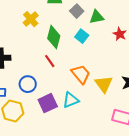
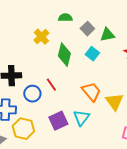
red line: (50, 61) -> (51, 85), moved
blue circle: (28, 84) -> (32, 94), moved
cyan triangle: (71, 100) -> (81, 118), turned -30

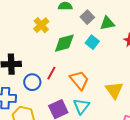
green diamond: (64, 55) -> (64, 43), turned 60
red line: (51, 85) -> (51, 73), turned 64
orange trapezoid: (91, 92) -> (79, 80), moved

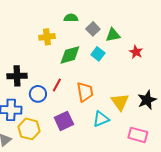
yellow cross: (41, 25) -> (47, 37), turned 35
orange trapezoid: (79, 80) -> (85, 92), turned 30
cyan triangle: (81, 106) -> (101, 119), moved, turned 30

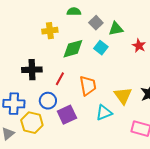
black cross: (17, 76) -> (32, 70), moved
blue circle: (38, 94) -> (48, 101), moved

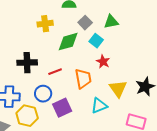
gray square: (96, 23) -> (85, 23), moved
red star: (139, 46) -> (103, 62), moved
red line: (60, 79) -> (55, 72), turned 40

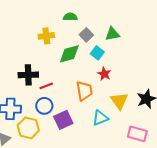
red line: (55, 72) -> (46, 86), moved

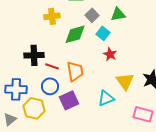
red line: (46, 86) -> (52, 66), turned 40
orange trapezoid: (84, 91) -> (75, 71), moved

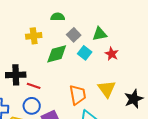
red star: (110, 54) -> (112, 54), moved
orange trapezoid: (75, 71) -> (78, 95), moved
yellow triangle: (125, 81) -> (107, 89), moved

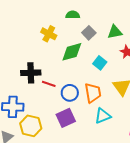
yellow cross: (34, 36) -> (49, 34), turned 35
cyan square: (85, 53) -> (100, 63), moved
blue circle: (32, 106) -> (70, 93), moved

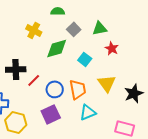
red line: (49, 84) -> (34, 80), turned -64

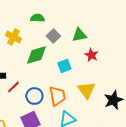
cyan square: (85, 59) -> (64, 66), turned 32

